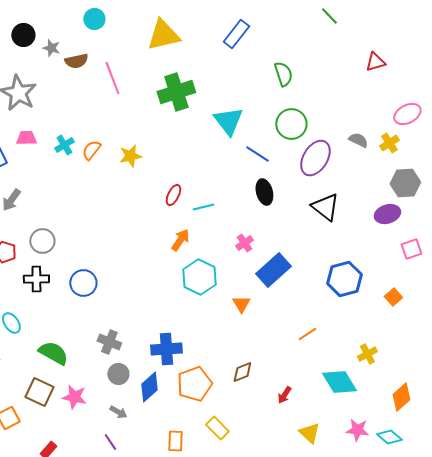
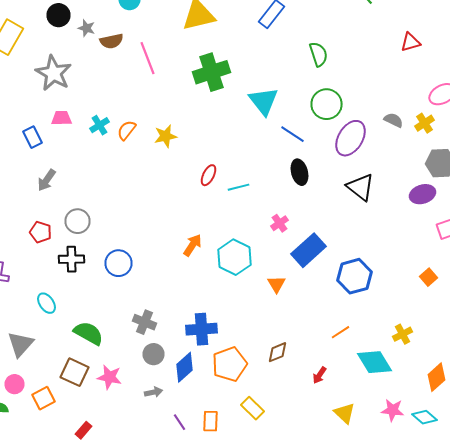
orange arrow: (180, 240) -> (192, 245), moved
blue hexagon: (344, 279) -> (354, 276), moved
orange line: (307, 334) -> (340, 332), moved
gray arrow: (118, 412) -> (154, 392), turned -42
purple line: (110, 442) -> (180, 422), moved

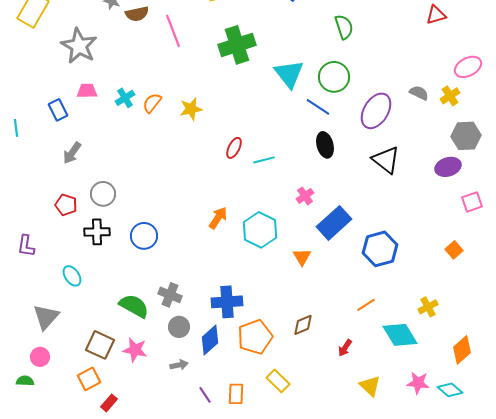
green circle: (326, 104) -> (334, 77), moved
green semicircle: (88, 333) -> (134, 306), moved
orange square: (44, 398) -> (89, 379), moved

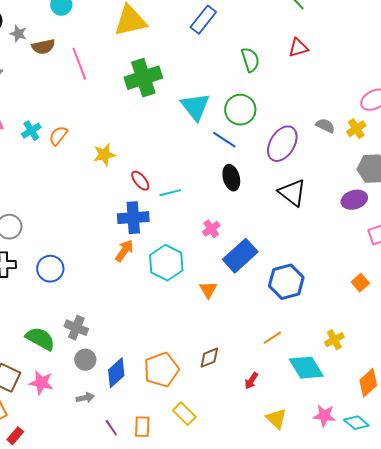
red triangle: (436, 15) -> (298, 48), moved
yellow star: (191, 109) -> (104, 155), moved
red ellipse: (234, 148) -> (140, 181), turned -65
blue cross: (227, 302) -> (133, 218), moved

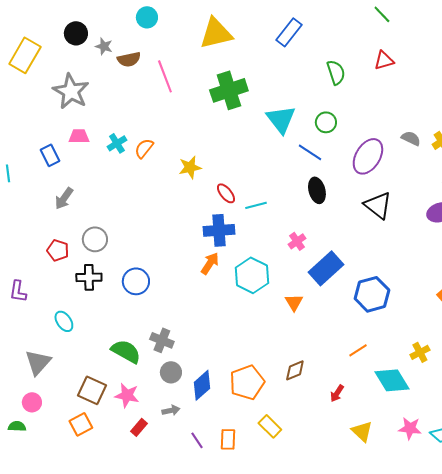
green circle: (240, 110) -> (326, 122), size x0.7
red rectangle: (15, 436) -> (139, 427), moved

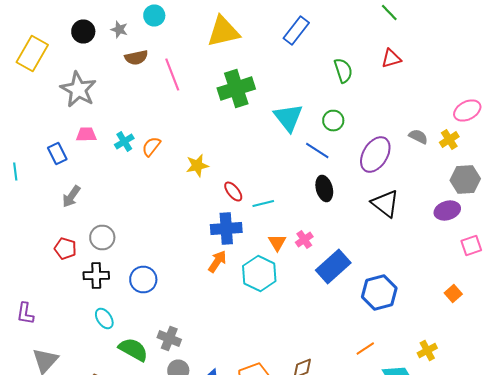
gray star: (104, 46) -> (119, 30), moved
purple L-shape: (18, 291) -> (25, 314), moved
orange triangle: (294, 302) -> (277, 242), moved
cyan ellipse: (64, 321) -> (104, 318), moved

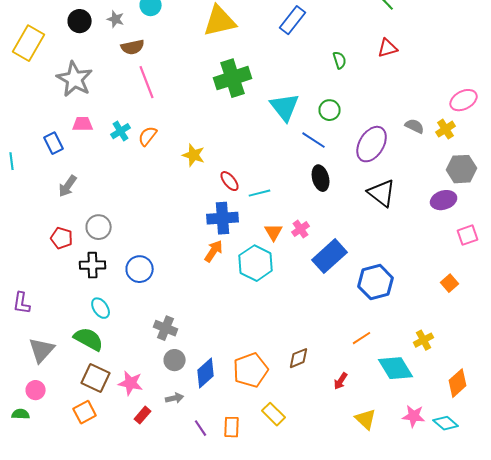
green semicircle: (343, 70) -> (340, 60), size x0.7
pink line: (172, 74) -> (147, 82), moved
yellow star: (197, 166) -> (194, 155), turned 30
green semicircle: (133, 350) -> (89, 339), moved

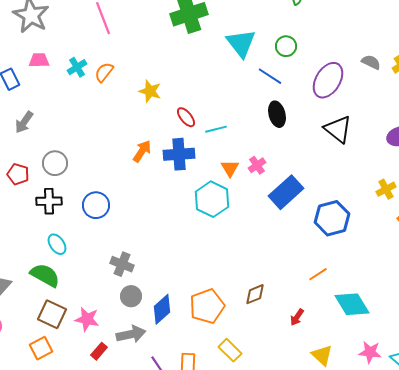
orange arrow: (214, 251) -> (142, 151), moved
yellow cross: (424, 340) -> (386, 189), moved
gray arrow: (175, 398) -> (131, 334), size x1.6

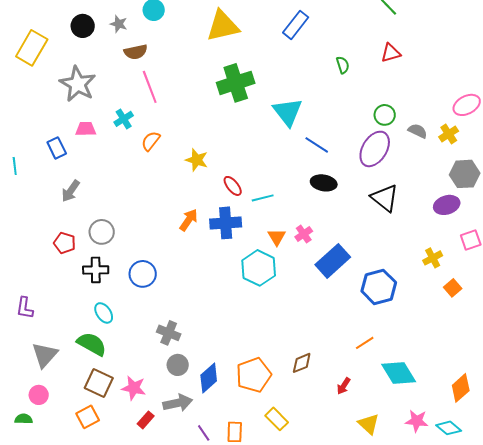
green circle: (286, 46) -> (385, 115), moved
cyan cross: (77, 67) -> (124, 119), moved
black ellipse: (277, 114) -> (324, 183), turned -65

